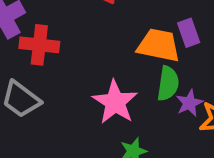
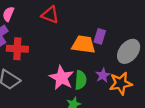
purple rectangle: (189, 33) -> (100, 36), turned 40
green semicircle: (168, 83) -> (81, 80), moved

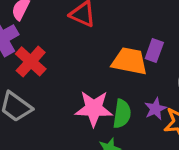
red cross: (17, 49) -> (31, 61), turned 36
pink star: (62, 78) -> (94, 109), turned -30

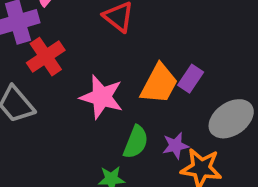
orange trapezoid: (130, 61) -> (159, 84), turned 93
pink star: (94, 109) -> (102, 97), moved

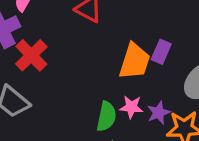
pink star: (102, 97) -> (131, 107), moved, size x0.6
green semicircle: (136, 142) -> (106, 116), moved

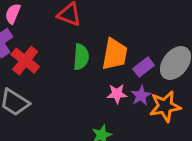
purple rectangle: (161, 52) -> (144, 67), moved, turned 36
green semicircle: (106, 116) -> (81, 57), moved

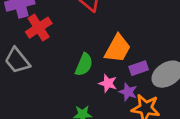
green semicircle: (81, 57) -> (84, 65), moved
purple star: (141, 96) -> (128, 92), turned 30

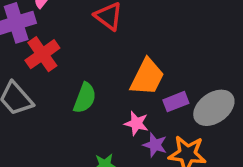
green semicircle: (84, 65) -> (85, 98), moved
purple star: (128, 92) -> (155, 145), moved

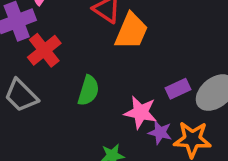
orange trapezoid: (147, 77) -> (131, 31), moved
pink star: (136, 123) -> (141, 112), size x1.4

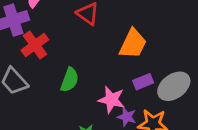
orange trapezoid: (131, 31) -> (133, 44), moved

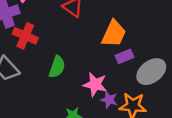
red cross: (35, 45) -> (25, 36), turned -30
purple rectangle: (143, 82) -> (125, 56), moved

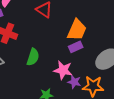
purple rectangle: (125, 56) -> (76, 47), moved

